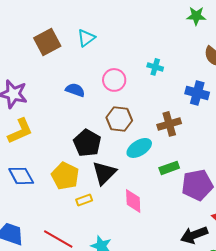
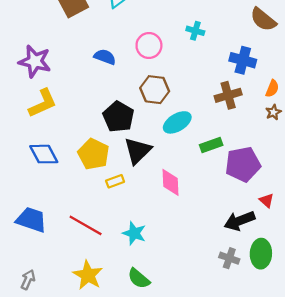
brown cross: (169, 124) -> (228, 95), moved

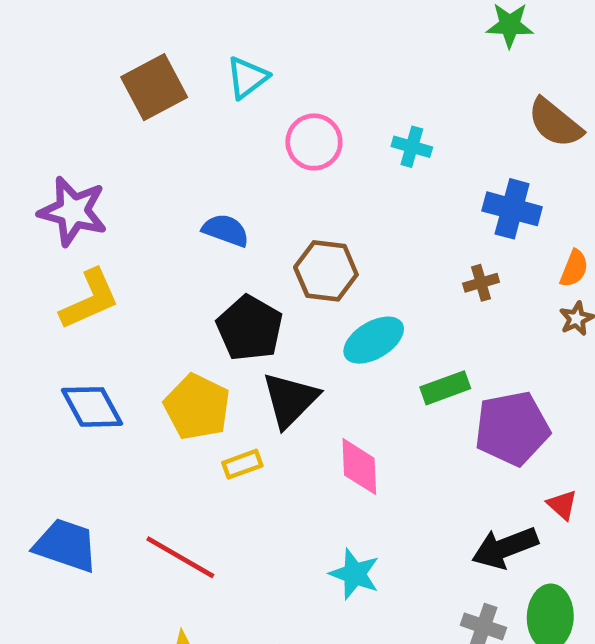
pink circle: (149, 46) -> (314, 142), moved
blue semicircle: (105, 57) -> (226, 230), moved
brown cross: (228, 95) -> (481, 283), size x0.6
cyan star: (134, 233) -> (355, 574), moved

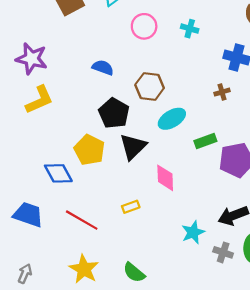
blue diamond: (92, 407) -> (58, 173), moved
yellow rectangle: (242, 464) -> (131, 207), moved
cyan star: (355, 574) -> (193, 232), moved, turned 30

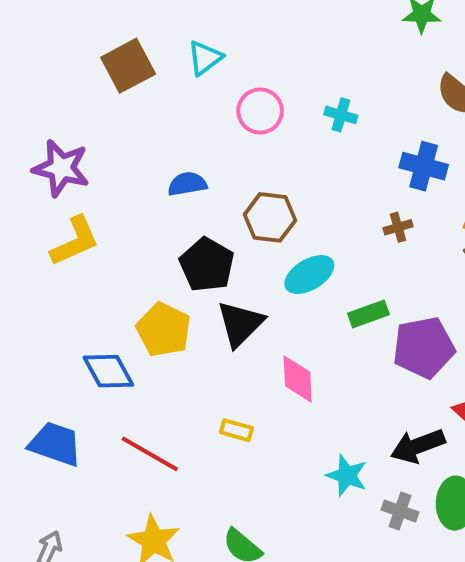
blue semicircle: (103, 68) -> (187, 184), turned -30
yellow rectangle: (131, 207) -> (236, 430), turned 36
cyan star: (193, 232) -> (347, 475), turned -30

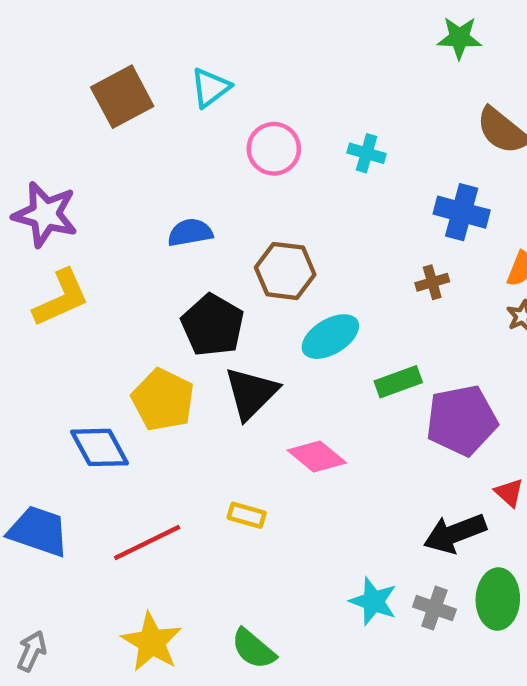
pink diamond: (298, 379) -> (317, 456), turned -48
red line: (150, 454) -> (147, 542), turned -56
cyan star: (347, 475) -> (373, 601), moved

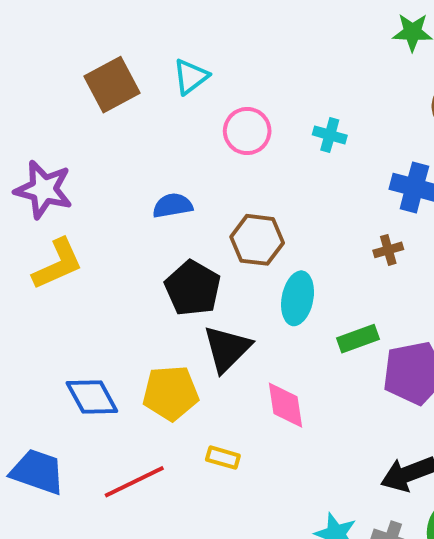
cyan ellipse: (330, 337) -> (298, 298), turned -48
yellow pentagon: (163, 400) -> (171, 393), moved, turned -30
pink diamond: (317, 456) -> (285, 405), turned 42

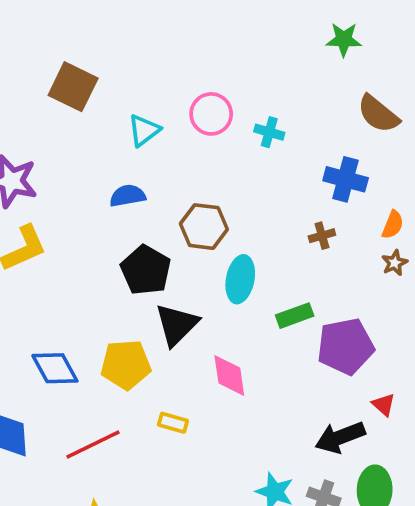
cyan triangle: (191, 77) -> (144, 130), moved
brown square: (112, 85) -> (73, 87), turned -36
pink circle: (247, 131) -> (211, 114), moved

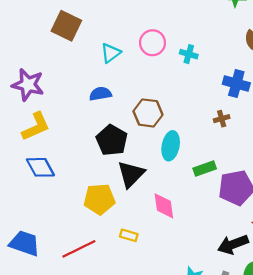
blue diamond: (55, 368) -> (40, 167), moved

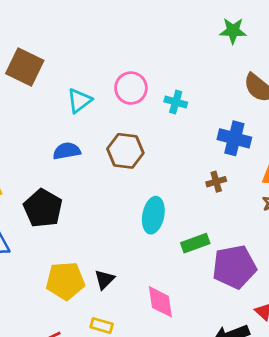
brown hexagon: (148, 113) -> (125, 151), moved
black pentagon: (112, 140) -> (43, 208), moved
black triangle: (131, 174) -> (104, 279), moved, size x0.6
pink diamond: (164, 206) -> (160, 302), moved

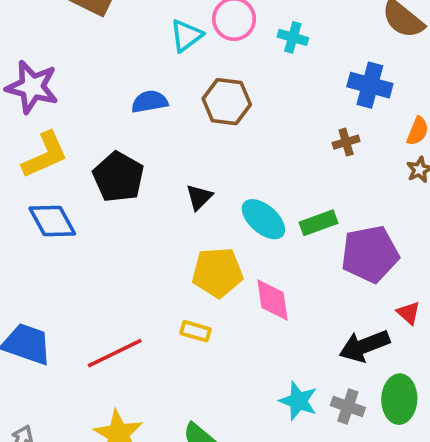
cyan triangle: (79, 101) -> (186, 36), moved
cyan ellipse: (153, 215) -> (263, 219), moved, turned -60
black triangle: (104, 279) -> (199, 197), moved
yellow pentagon: (65, 281) -> (218, 272), moved

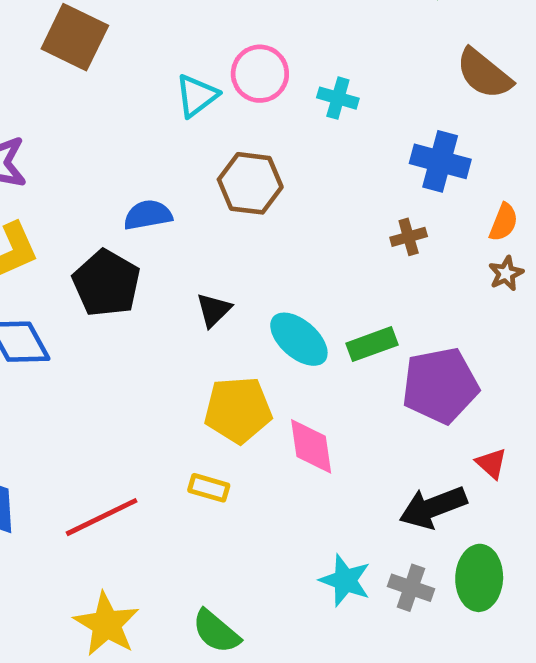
blue semicircle: (150, 102) -> (148, 215), moved

